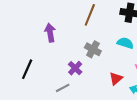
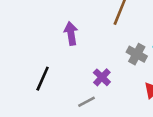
gray cross: (93, 49) -> (137, 54), moved

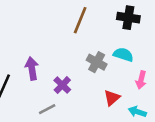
purple arrow: (71, 33) -> (32, 69), moved

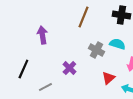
purple arrow: (32, 69) -> (42, 35), moved
gray line: (47, 109) -> (45, 87), moved

